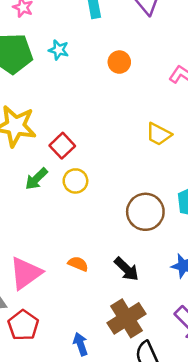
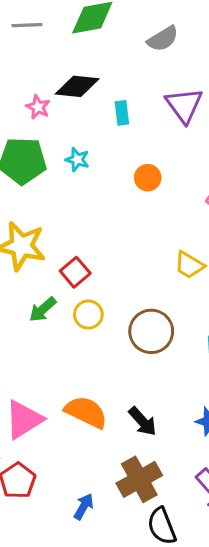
brown circle: (145, 212) -> (151, 331), moved
orange semicircle: (78, 264) -> (86, 412), size x1.8
blue arrow: (81, 344) -> (84, 507), turned 45

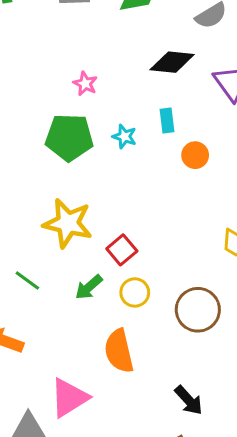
black diamond: (77, 86) -> (172, 62), moved
cyan rectangle: (122, 113) -> (167, 120), moved
orange semicircle: (86, 412) -> (119, 351), moved, turned -129

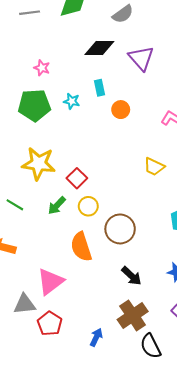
brown circle: (198, 310) -> (120, 229), moved

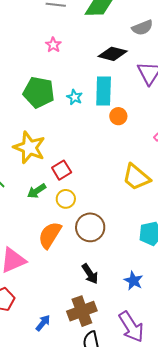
pink star: (42, 68) -> (53, 45), moved
cyan rectangle: (99, 88) -> (104, 91), size x1.8
yellow trapezoid: (154, 167) -> (136, 177), size x1.4
orange semicircle: (81, 247) -> (50, 235), turned 36

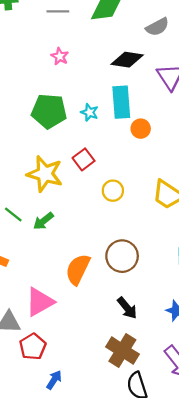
red square: (62, 170) -> (84, 159), moved
green arrow: (37, 191) -> (43, 221), moved
yellow circle: (66, 199) -> (113, 191), moved
brown cross: (82, 311) -> (122, 351), turned -32
blue arrow: (43, 323) -> (54, 380), moved

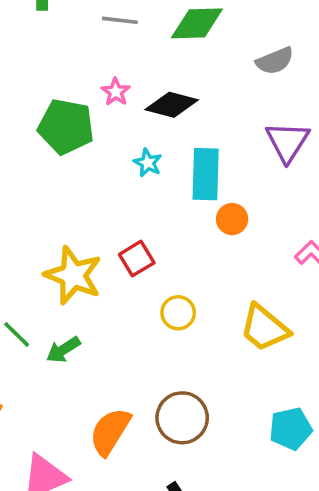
black diamond: (127, 60) -> (172, 105), moved
green pentagon: (49, 111) -> (66, 127), moved
cyan star: (89, 112) -> (148, 163), moved

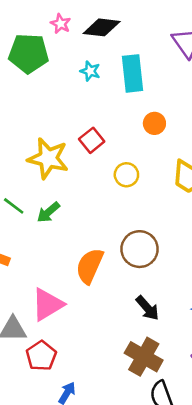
orange circle: (232, 219) -> (154, 123), moved

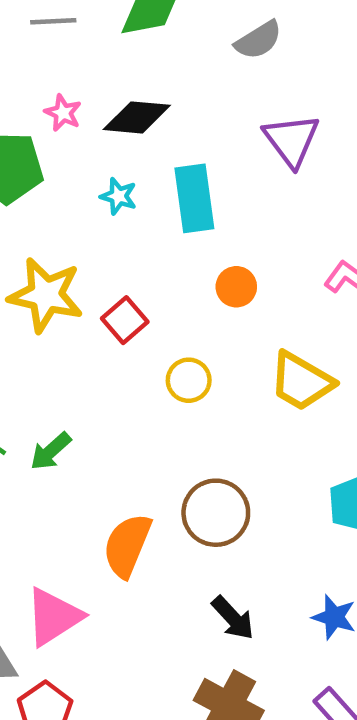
yellow star: (48, 158) -> (46, 295), moved

